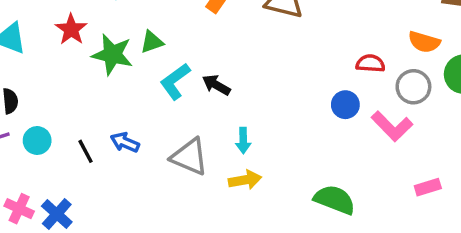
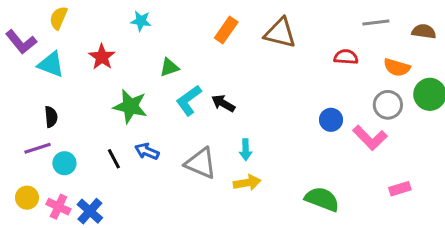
green star: (112, 54) -> (130, 106), moved
red semicircle: (370, 63) -> (346, 57), moved
cyan circle: (37, 141) -> (64, 163), moved

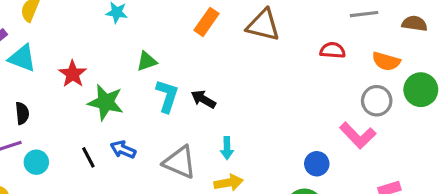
red star: (102, 57) -> (73, 74), moved
cyan L-shape: (189, 100) -> (167, 96), turned 144
blue circle: (331, 120) -> (317, 164), moved

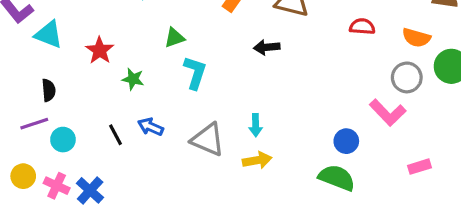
black arrow: (203, 99) -> (267, 47), moved, turned -35
green star: (106, 102) -> (133, 79), size x0.6

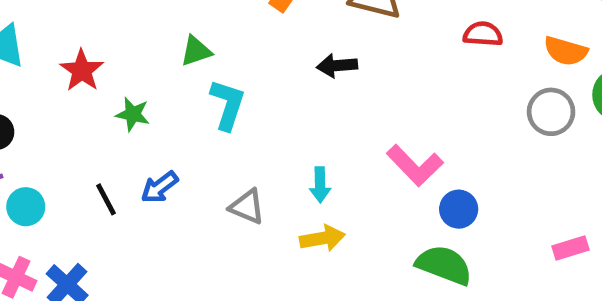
pink L-shape: (388, 112) -> (415, 165), moved
blue arrow: (151, 127) -> (160, 187), turned -60
gray triangle: (208, 140) -> (247, 207), size x0.7

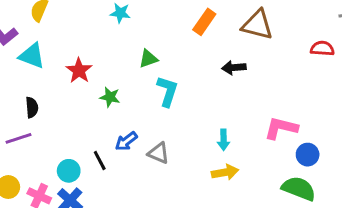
pink L-shape: (415, 165) -> (281, 128), turned 148
black line: (106, 199) -> (100, 160), moved
cyan circle: (26, 207) -> (69, 171), moved
gray triangle: (247, 207) -> (159, 153), moved

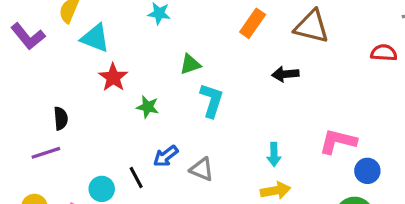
cyan triangle: (32, 56) -> (95, 38), moved

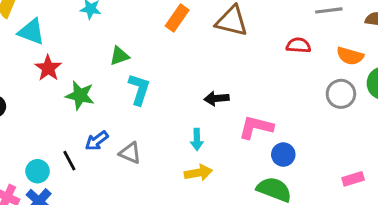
black arrow: (285, 74) -> (217, 98), moved
green star: (148, 107) -> (80, 95), size x1.4

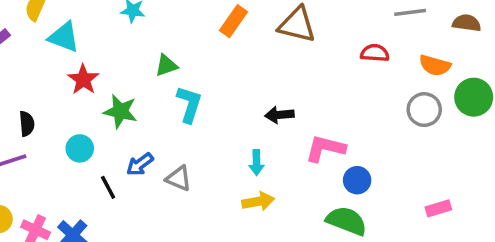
cyan circle: (38, 171) -> (80, 148), moved

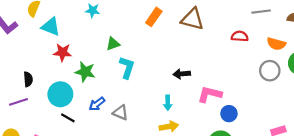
red star: (83, 80) -> (63, 52), turned -30
cyan circle: (80, 148) -> (60, 94), size x1.5
black line: (108, 187) -> (68, 118), moved, turned -32

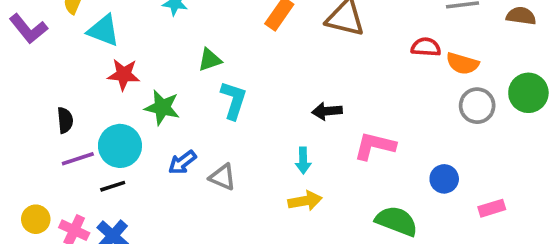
orange semicircle: (276, 44) -> (462, 64), moved
purple line: (18, 102) -> (78, 159), moved
blue circle: (229, 114) -> (444, 179), moved
black line: (68, 118) -> (113, 186), moved, turned -48

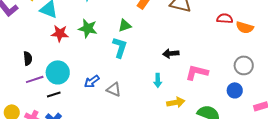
green triangle: (210, 60) -> (125, 25), moved
gray circle: (477, 106) -> (244, 65), moved
green star: (162, 107) -> (88, 28), moved
yellow arrow: (305, 201) -> (176, 102), moved

